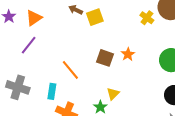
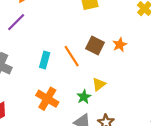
orange line: (70, 70) -> (72, 56), moved
cyan rectangle: (52, 91) -> (45, 60), moved

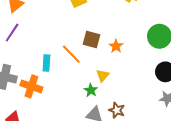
orange star: (120, 45) -> (116, 46), moved
orange cross: (47, 99) -> (31, 86), moved

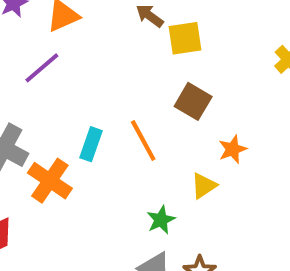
brown square: (91, 40) -> (193, 101), moved
yellow triangle: (103, 76) -> (204, 186), moved

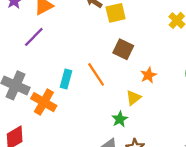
green star: (161, 220) -> (120, 119), moved

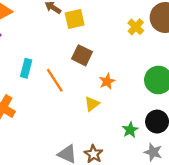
cyan rectangle: (66, 79) -> (26, 68), moved
green star: (120, 119) -> (130, 130), moved

